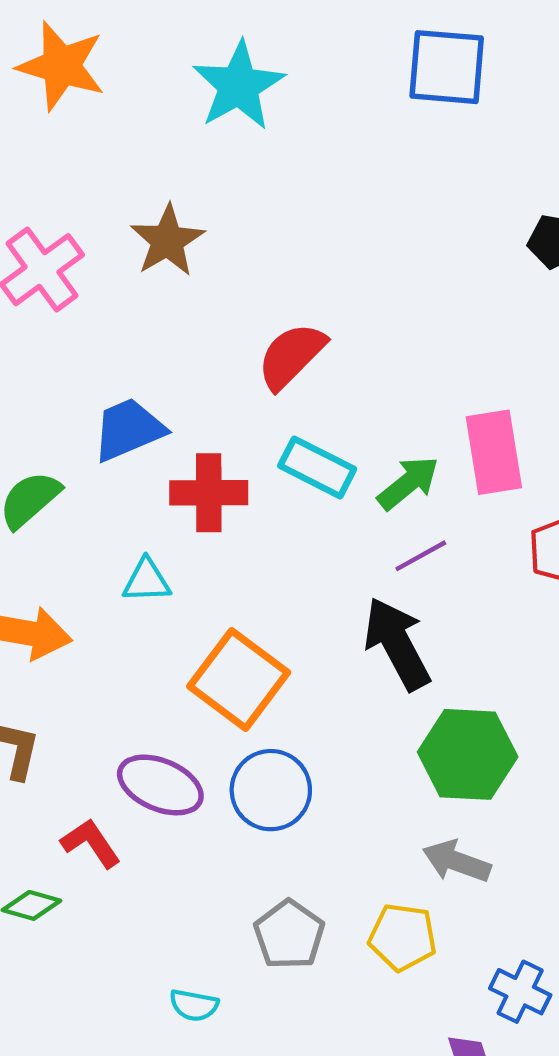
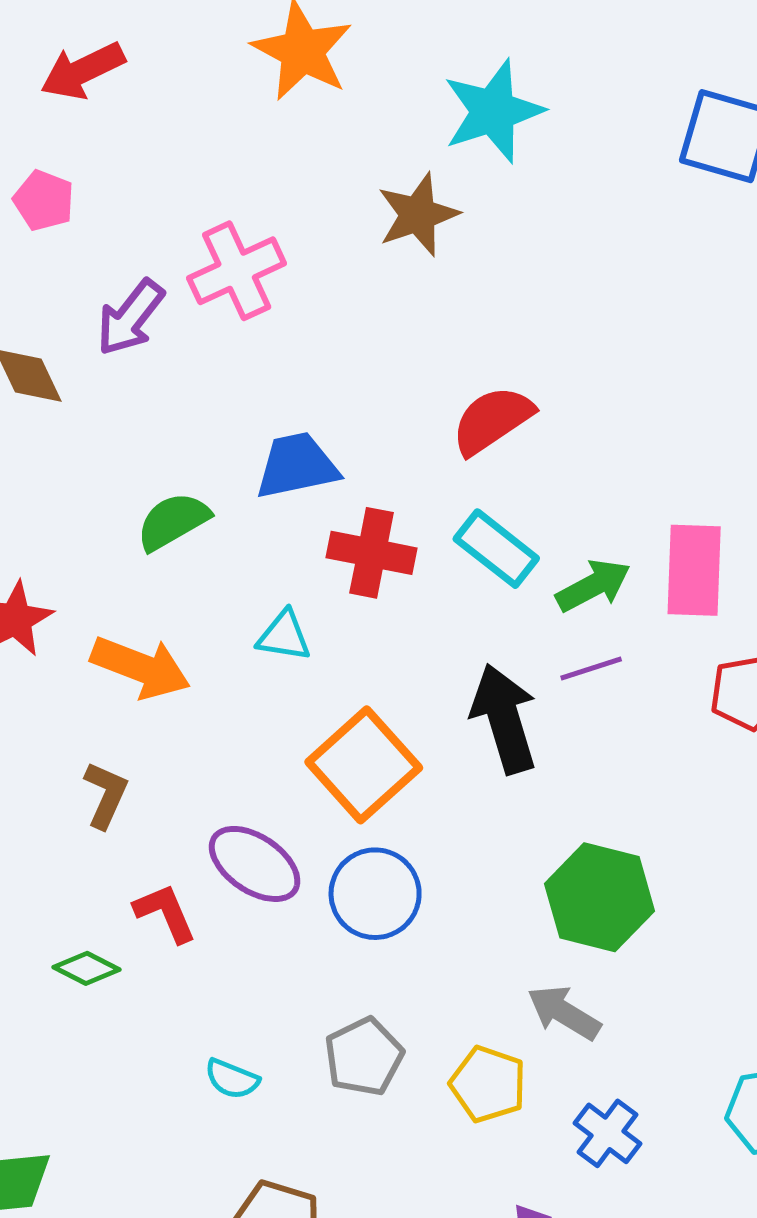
brown star: (167, 241) -> (418, 215), moved
black arrow: (397, 644) -> (504, 719), moved
blue cross: (520, 992) -> (608, 1133), moved
cyan semicircle: (194, 1005) -> (232, 1079), moved

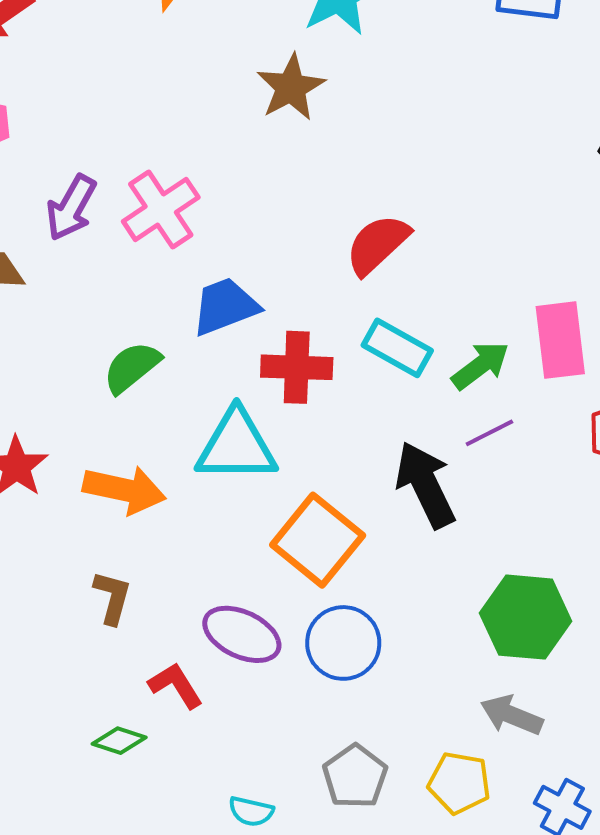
pink cross: (237, 271) -> (161, 209), moved
cyan triangle: (284, 636) -> (236, 446), size x1.8

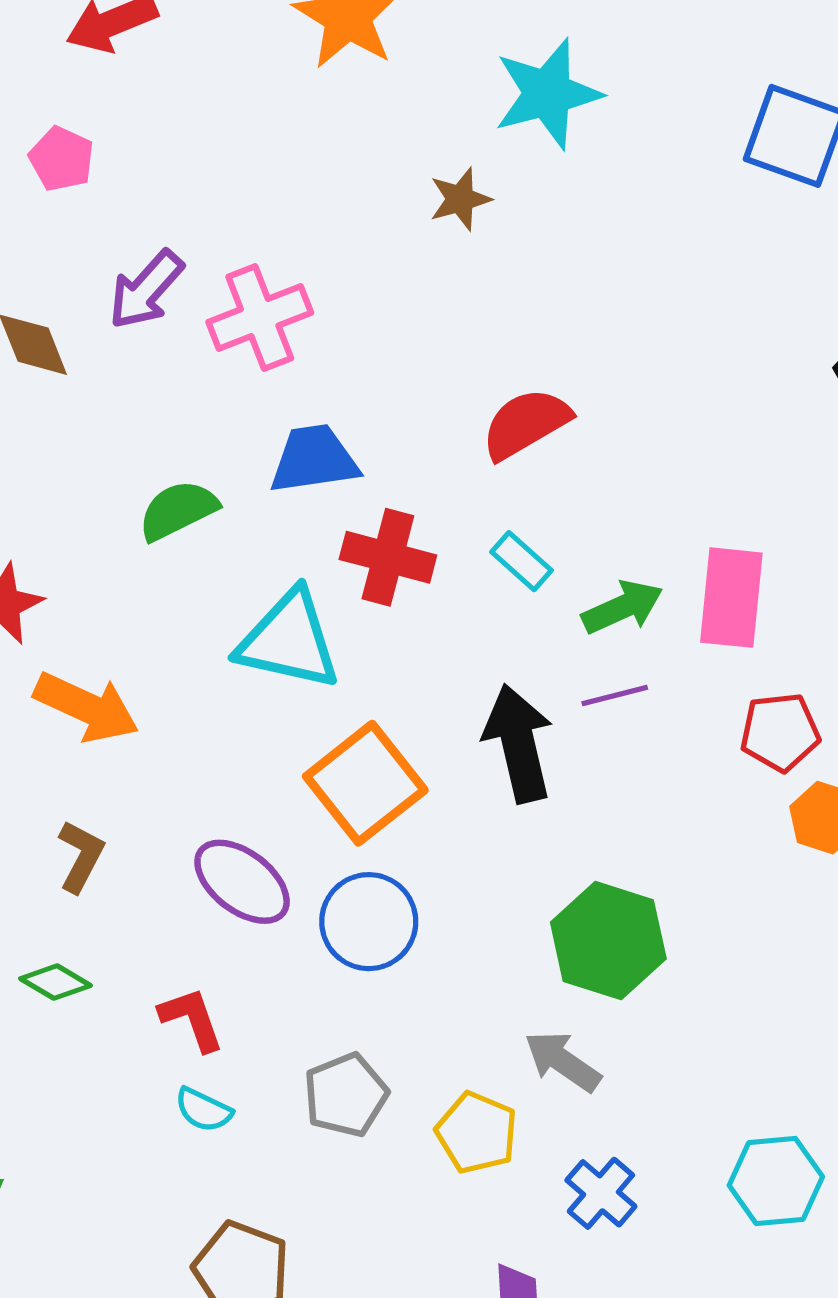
brown star: (291, 87) -> (460, 199), size x0.7
cyan rectangle: (397, 348) -> (521, 561), size x0.7
orange arrow: (124, 490) -> (86, 707), moved
brown L-shape: (112, 597) -> (81, 856), moved
red L-shape: (176, 685) -> (192, 1019), moved

